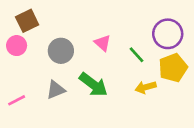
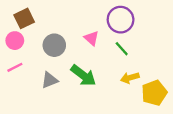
purple circle: (168, 34) -> (121, 20), moved
yellow pentagon: (173, 68) -> (154, 93), moved
pink line: (17, 100) -> (15, 67), moved

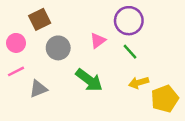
brown square: (24, 18) -> (40, 19), moved
pink triangle: (91, 38) -> (98, 40), turned 42
gray triangle: (50, 80) -> (38, 89), moved

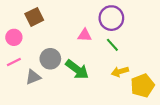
pink triangle: (98, 40) -> (85, 35), turned 40
gray circle: (58, 48) -> (50, 59), moved

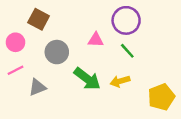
brown square: (34, 17) -> (39, 19), turned -36
gray circle: (50, 59) -> (57, 52), moved
yellow arrow: (120, 72) -> (120, 81), moved

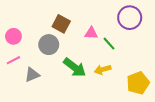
brown square: (39, 19) -> (61, 24), moved
purple circle: (126, 20) -> (130, 18), moved
pink triangle: (96, 40) -> (91, 33), moved

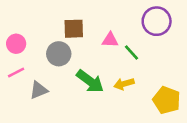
brown square: (61, 24) -> (74, 29), turned -30
yellow pentagon: (138, 83) -> (167, 100), turned -30

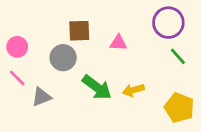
green line: (131, 53) -> (178, 56), moved
pink line: (16, 73) -> (17, 78), turned 72

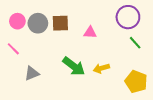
pink circle: (17, 47) -> (17, 21), moved
gray circle: (63, 58) -> (38, 23), moved
pink line: (17, 78) -> (13, 49), moved

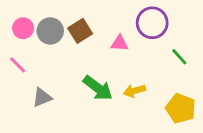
purple circle: (128, 17) -> (152, 23), moved
brown square: (60, 23) -> (80, 31), turned -30

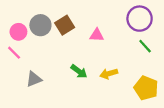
purple circle: (152, 23) -> (140, 19), moved
pink circle: (23, 28) -> (18, 32), moved
green arrow: (98, 88) -> (79, 71), size x0.7

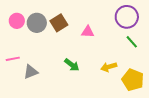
pink circle: (18, 32) -> (17, 21), moved
pink line: (14, 53) -> (13, 59), moved, turned -56
yellow arrow: (109, 74) -> (109, 67), moved

